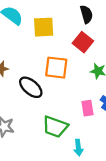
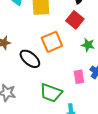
orange square: (56, 68) -> (52, 42), turned -30

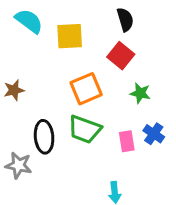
black ellipse: (30, 59) -> (44, 137), moved, turned 45
green trapezoid: (51, 93) -> (85, 129), moved

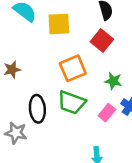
green star: (140, 93) -> (113, 81), moved
pink rectangle: (127, 141) -> (107, 113), turned 48

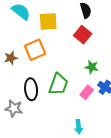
orange square: (73, 68) -> (35, 50), moved
green trapezoid: (72, 102) -> (58, 84), turned -90

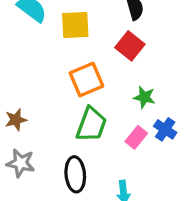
orange square: (35, 50) -> (86, 80), moved
brown star: (11, 58) -> (16, 120), moved
black ellipse: (31, 89) -> (75, 174), moved

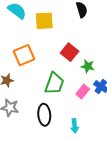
red square: (130, 46) -> (70, 52), moved
orange square: (86, 80) -> (24, 55), moved

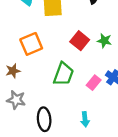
green star: (88, 66) -> (104, 41), moved
black ellipse: (44, 115) -> (44, 119), moved

